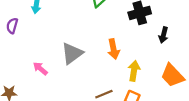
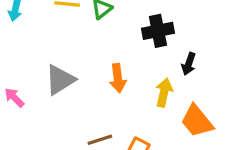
yellow arrow: (134, 71) -> (164, 92), moved

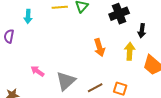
gray triangle: (60, 80) -> (66, 81), moved

